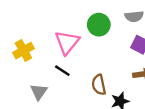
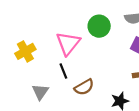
black line: (62, 71) -> (63, 71), turned 35
brown semicircle: (99, 85) -> (84, 87), moved, turned -108

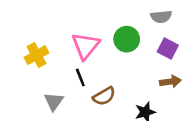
green circle: (99, 26) -> (127, 39), moved

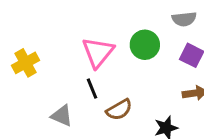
yellow cross: (37, 55) -> (26, 63), moved
gray triangle: (54, 101) -> (62, 116), turned -42

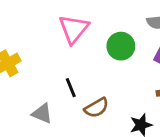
pink triangle: (98, 52) -> (74, 29), moved

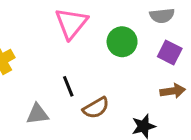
gray triangle: (42, 113) -> (37, 114), turned -30

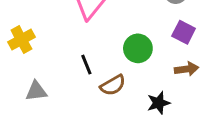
green circle: (122, 42) -> (138, 48), moved
gray triangle: (37, 114) -> (36, 91), moved

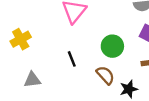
brown semicircle: (113, 85) -> (105, 75), moved, turned -102

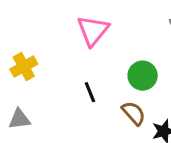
gray triangle: (32, 80) -> (19, 119), moved

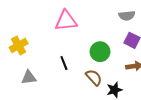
pink triangle: (93, 31) -> (66, 21), turned 45
gray triangle: (19, 119) -> (29, 77), moved

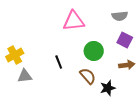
pink triangle: (66, 21) -> (74, 21), moved
yellow cross: (19, 45) -> (15, 55), moved

